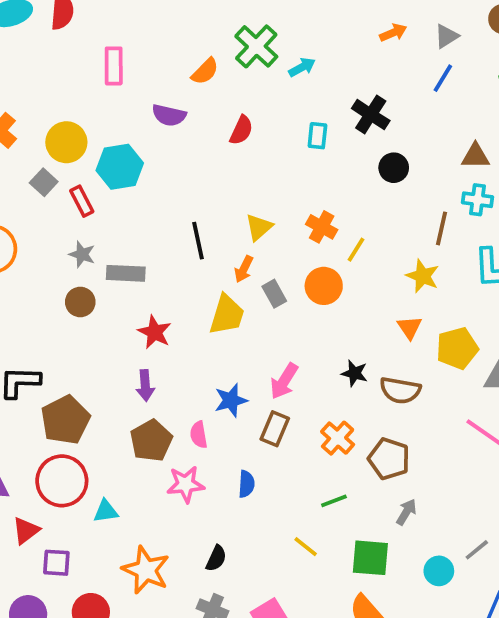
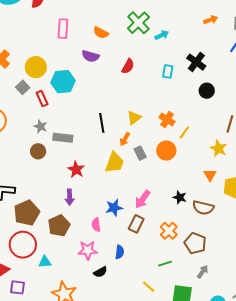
orange semicircle: (205, 71) -> (101, 33), moved, turned 70
brown pentagon: (151, 441) -> (59, 226), moved
black semicircle: (216, 558) -> (100, 272), moved, turned 32

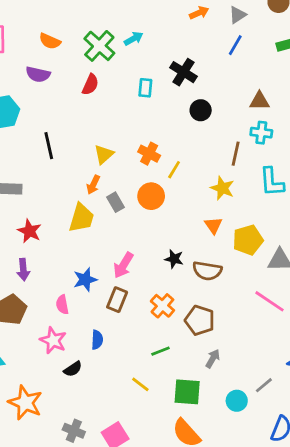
green cross: (138, 23) -> (99, 46), moved
black line: (102, 123) -> (49, 146), moved
pink star: (88, 250) -> (53, 340), turned 30

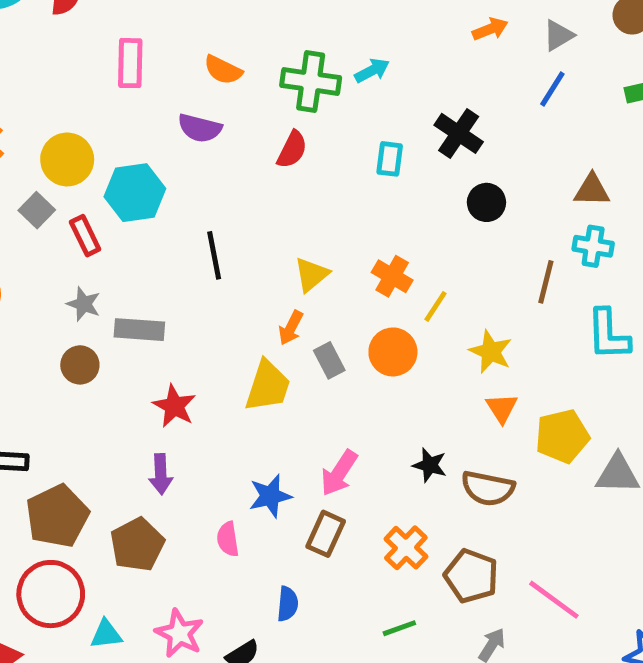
green cross: (99, 46) -> (311, 82), turned -36
yellow star: (222, 188) -> (491, 352), moved
pink line: (269, 301) -> (554, 600), moved
pink star: (53, 340) -> (179, 633), moved

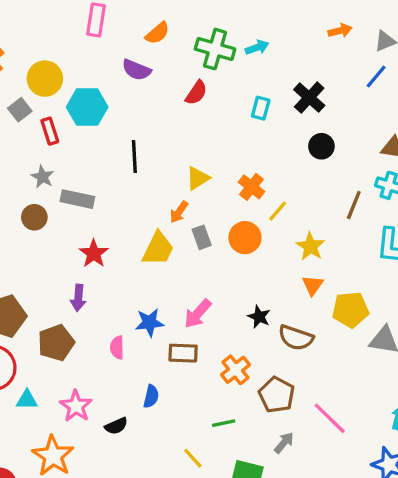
orange semicircle: (223, 70) -> (157, 33), turned -75
brown rectangle: (326, 534) -> (183, 353), turned 60

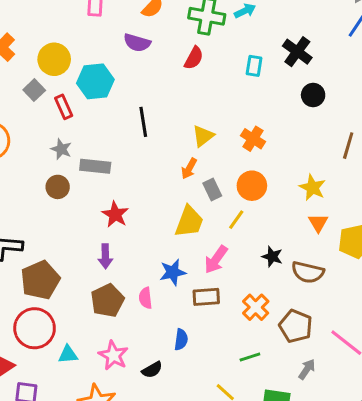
yellow line: (278, 211) -> (236, 220), moved
yellow trapezoid: (158, 249) -> (189, 222), moved
brown pentagon: (56, 343) -> (107, 300), moved

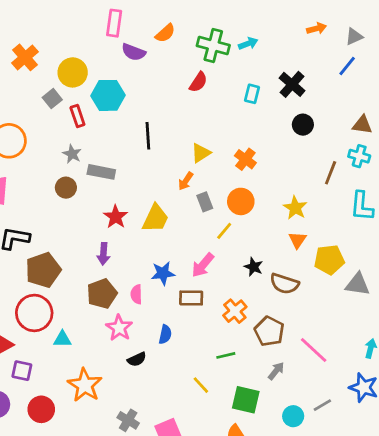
purple semicircle: (137, 43) -> (134, 52), moved
yellow trapezoid: (189, 222) -> (155, 218), moved
pink star: (113, 355) -> (119, 328), moved

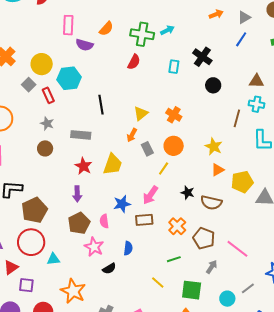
gray rectangle: (101, 172) -> (81, 135), moved
orange triangle: (298, 240) -> (218, 170), turned 32

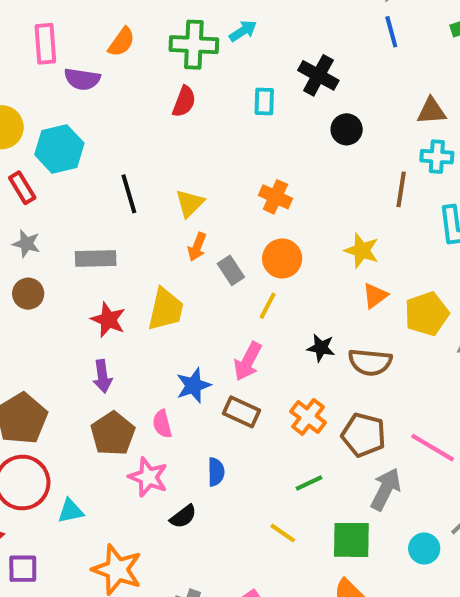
blue line: (241, 39) -> (391, 32), turned -42
yellow triangle: (141, 113) -> (190, 203), moved
brown rectangle: (144, 220) -> (242, 412), turned 36
gray arrow: (212, 267) -> (386, 489), size x1.5

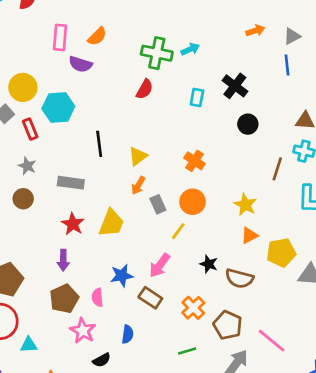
orange semicircle: (121, 42) -> (97, 36), moved

